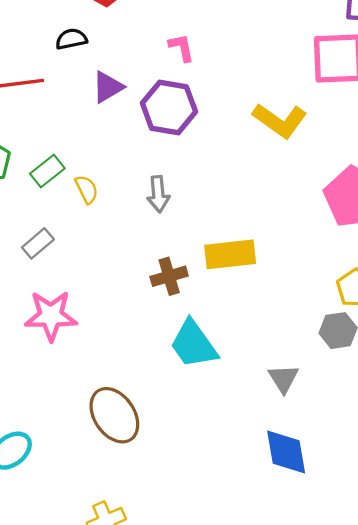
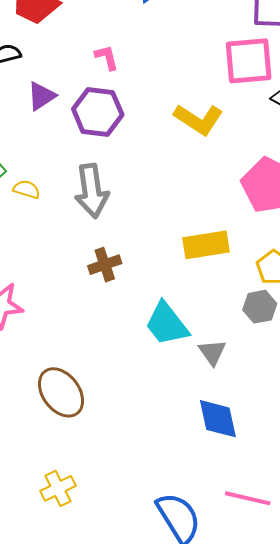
yellow semicircle: (87, 189) -> (27, 189), turned -44
gray arrow: (158, 194) -> (92, 191), size x1.6
yellow rectangle: (230, 254) -> (206, 245), moved
cyan trapezoid: (194, 344) -> (167, 324), moved

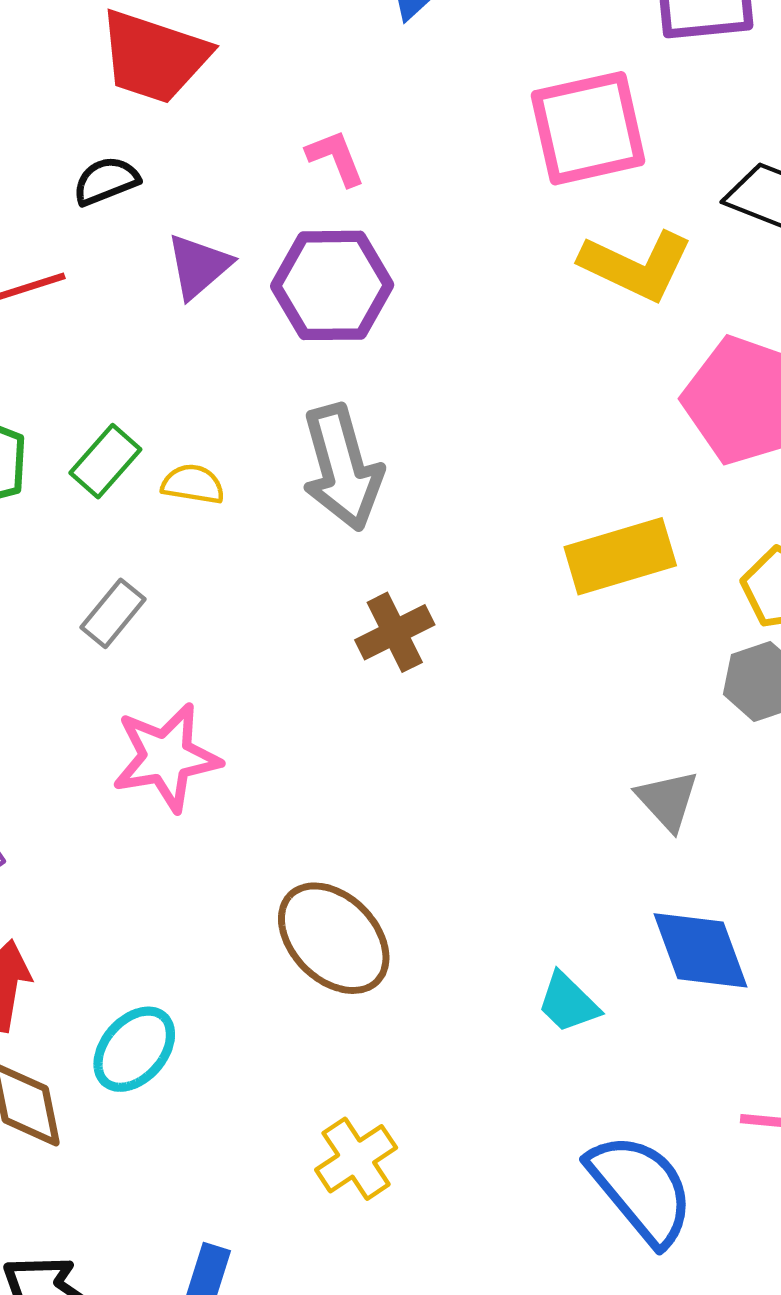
pink square: (249, 61) -> (588, 128), moved
yellow L-shape: (198, 119) -> (636, 266), moved
cyan trapezoid: (167, 324) -> (568, 1003), moved, size x0.6

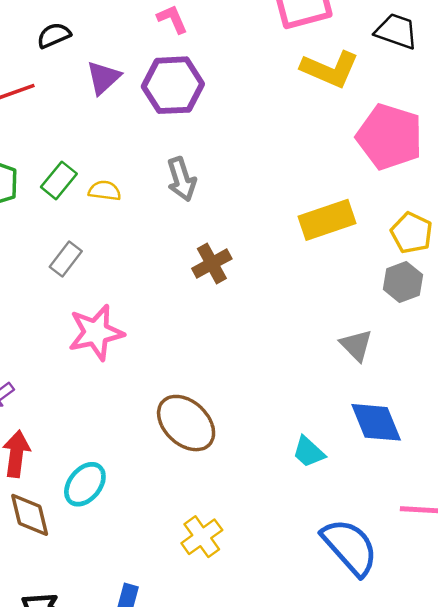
gray arrow: (342, 468) -> (181, 179), size x0.7

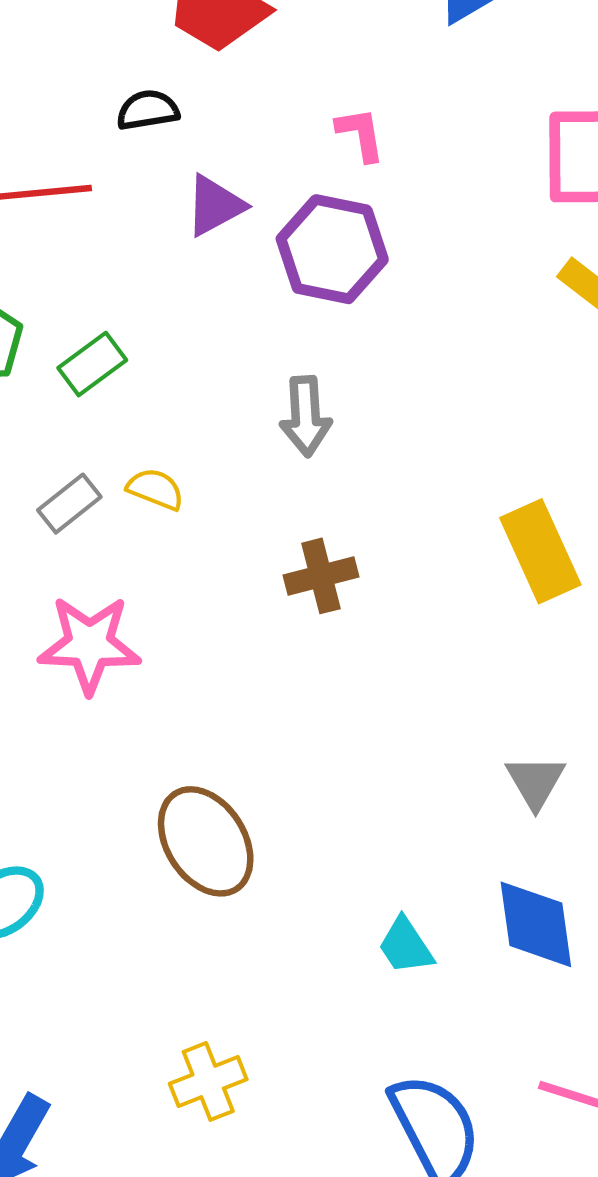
yellow semicircle: (105, 191) -> (155, 489), moved
yellow rectangle: (327, 220) -> (540, 551), turned 70
yellow cross: (202, 537) -> (208, 1081), moved

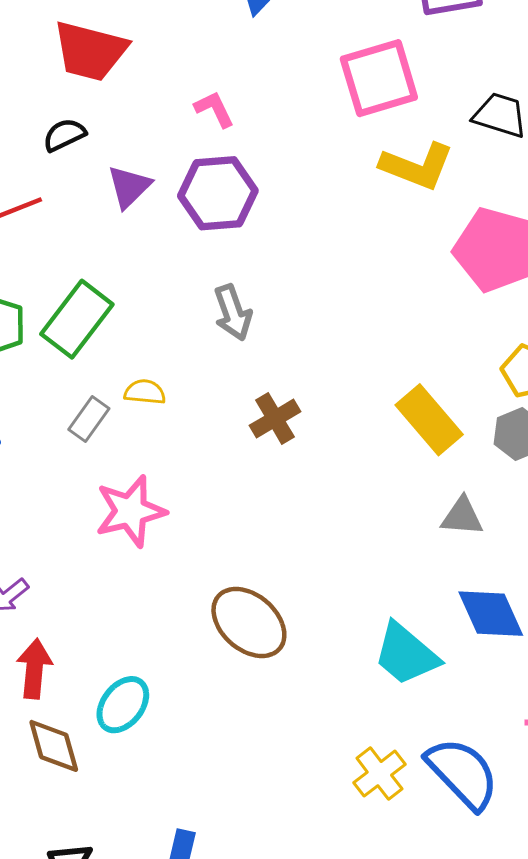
green rectangle: (92, 364) -> (77, 319), size x1.6
yellow rectangle: (540, 551) -> (429, 420), moved
gray triangle: (535, 782) -> (462, 516), turned -39
cyan trapezoid: (406, 946) -> (406, 654), size x1.6
yellow cross: (208, 1081) -> (379, 774), moved

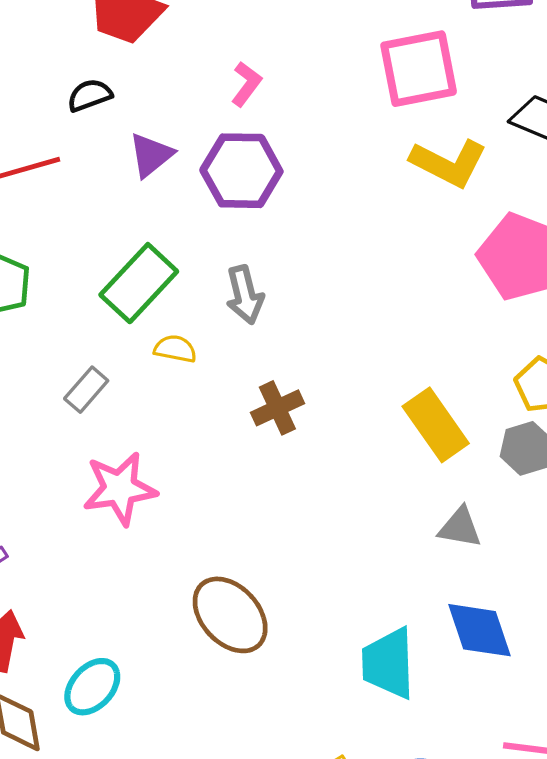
pink L-shape: (214, 109) -> (246, 84), turned 57
green rectangle: (77, 319) -> (139, 283), moved
yellow semicircle: (145, 392) -> (175, 349), moved
cyan trapezoid: (406, 654) -> (388, 663), turned 42

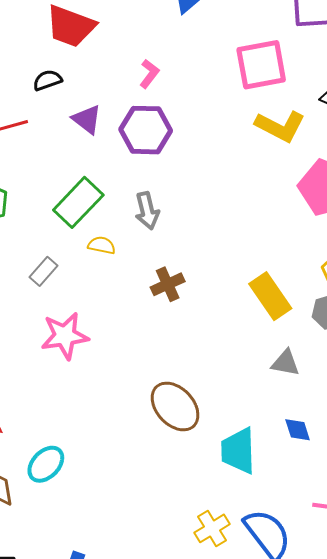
purple triangle: (151, 155) -> (87, 119), turned -44
brown ellipse: (230, 615) -> (175, 406), moved
blue diamond: (479, 630) -> (298, 430), size x0.6

